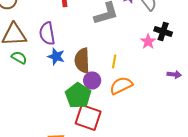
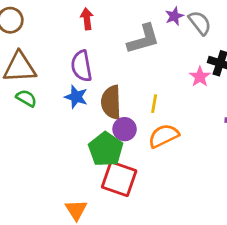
purple semicircle: (47, 34) -> (81, 66), moved

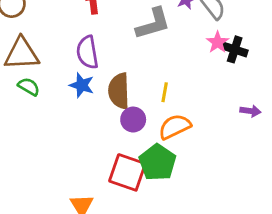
pink star: (200, 77) -> (218, 42), moved
green pentagon: (106, 149) -> (157, 162), moved

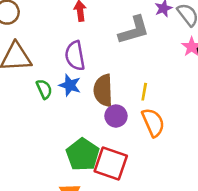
green semicircle: (29, 87) -> (44, 89), moved, turned 36
orange semicircle: (175, 127) -> (153, 122), turned 92
green pentagon: (157, 162) -> (83, 154), moved

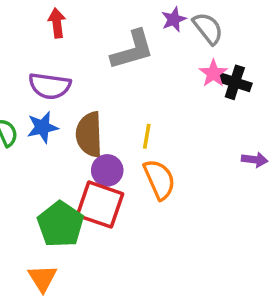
purple semicircle: (75, 56) -> (50, 86), turned -72
blue star: (70, 85) -> (42, 127), turned -30
red square: (111, 163) -> (100, 205), moved

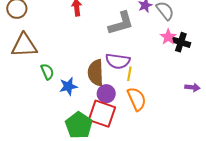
purple semicircle: (50, 86) -> (118, 61), moved
blue star: (42, 127) -> (68, 86), moved

